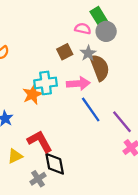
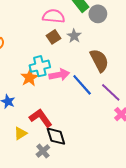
pink semicircle: (83, 29) -> (54, 16), moved, size x1.5
gray circle: (106, 31) -> (98, 14), moved
brown semicircle: (100, 68) -> (99, 60), moved
pink arrow: (78, 84) -> (59, 75), moved

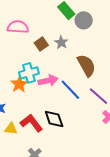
pink semicircle: (54, 16) -> (18, 27), moved
yellow triangle: (20, 133) -> (11, 129), moved, turned 40
black diamond: (56, 136) -> (54, 119), moved

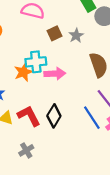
blue line: (70, 90) -> (92, 118), moved
black diamond: (54, 119) -> (54, 116), turned 40

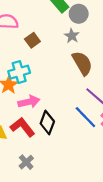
gray star: (76, 36) -> (72, 36), moved
pink arrow: (55, 74) -> (29, 102), moved

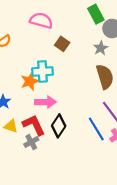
brown square: (32, 40) -> (62, 44), turned -32
gray cross: (26, 162) -> (31, 142), moved

